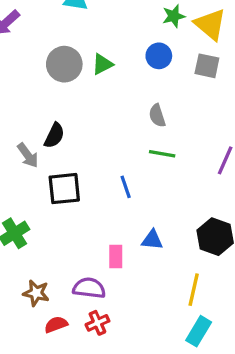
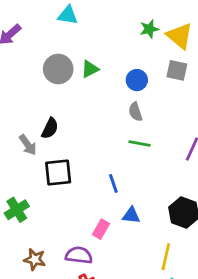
blue circle: (159, 56) -> (137, 80), moved
blue line: (126, 187) -> (113, 184), moved
pink rectangle: (116, 257) -> (101, 229), turned 30

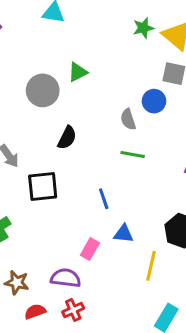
gray circle: (58, 69) -> (43, 90), moved
blue circle: (137, 80) -> (154, 101), moved
black semicircle: (50, 128) -> (67, 138), moved
yellow line: (166, 257) -> (151, 266), moved

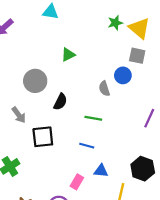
gray circle: (43, 90) -> (35, 81), moved
green line: (133, 154) -> (93, 118), moved
blue line: (104, 199) -> (87, 146), turned -56

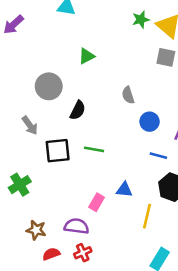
blue circle: (123, 75) -> (150, 122), moved
green line: (93, 118) -> (94, 149), moved
blue line: (87, 146) -> (158, 156), moved

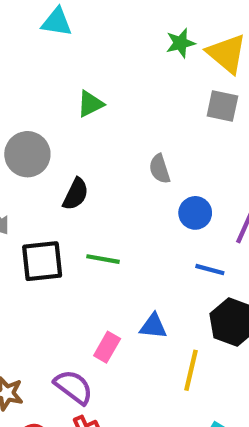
purple semicircle: (76, 226) -> (74, 387), turned 30

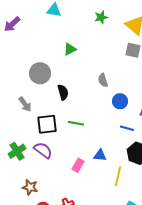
green star: (181, 43) -> (101, 17), moved
black semicircle: (76, 194) -> (63, 92), turned -42
purple semicircle: (74, 387) -> (43, 150), moved

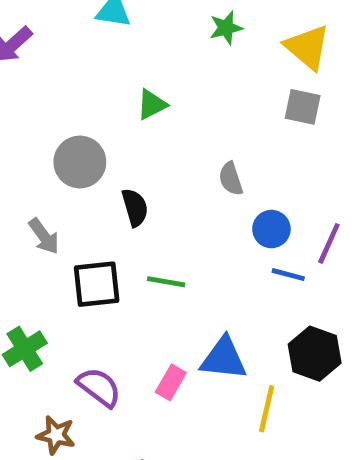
blue line: (127, 128) -> (288, 275), moved
purple semicircle: (43, 150) -> (99, 387), moved
blue triangle: (100, 155) -> (224, 358), size x1.5

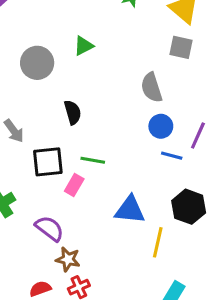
gray circle: (80, 162) -> (37, 63), moved
gray semicircle: (231, 179) -> (152, 88), moved, size x1.4
pink rectangle: (171, 382) -> (74, 185), moved
brown star: (56, 435) -> (68, 259), moved

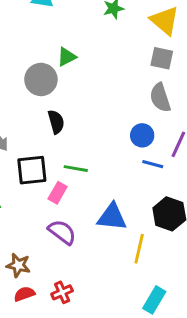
gray circle: (37, 63) -> (41, 79), moved
gray semicircle: (152, 88) -> (160, 98), moved
purple semicircle: (49, 228) -> (62, 232), moved
brown star: (68, 259) -> (18, 265), moved

